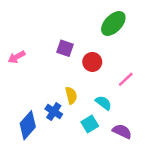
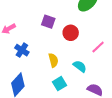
blue cross: (54, 112) -> (22, 50), moved
cyan square: (90, 124) -> (59, 84), moved

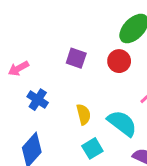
red circle: (71, 33) -> (119, 61), moved
cyan semicircle: (80, 66) -> (122, 123), size x1.5

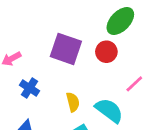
purple square: (76, 58) -> (66, 49), size x1.6

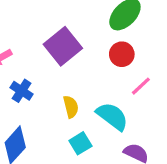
purple square: (66, 49) -> (63, 46), turned 32
red circle: (106, 52) -> (122, 54), moved

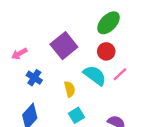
cyan semicircle: (112, 116) -> (95, 75), moved

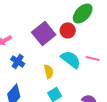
red circle: (106, 51) -> (68, 30), moved
pink line: (120, 74) -> (93, 58), turned 56

